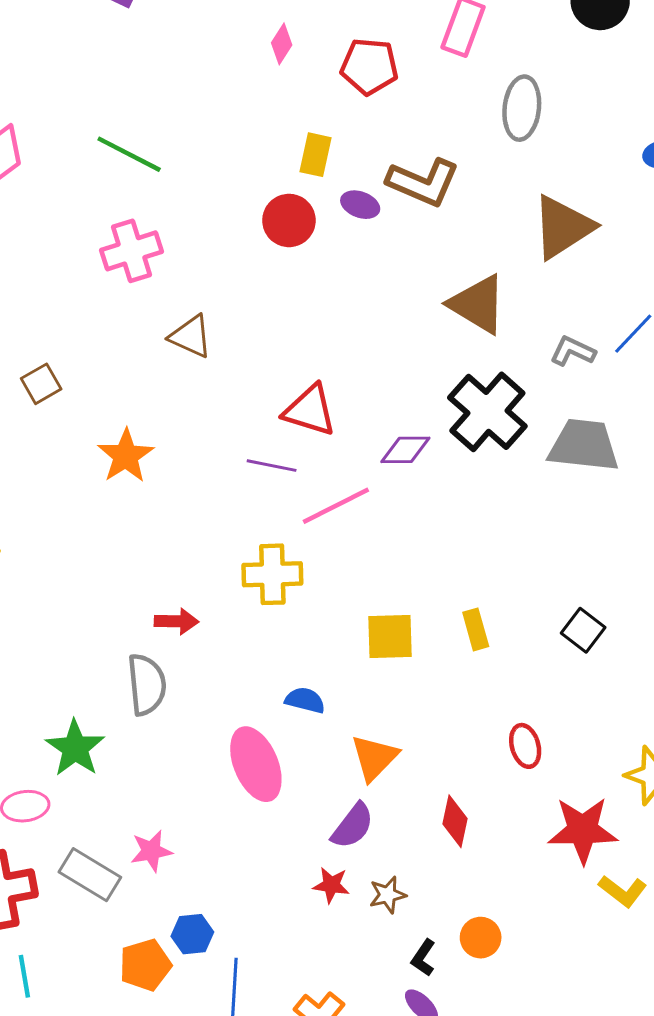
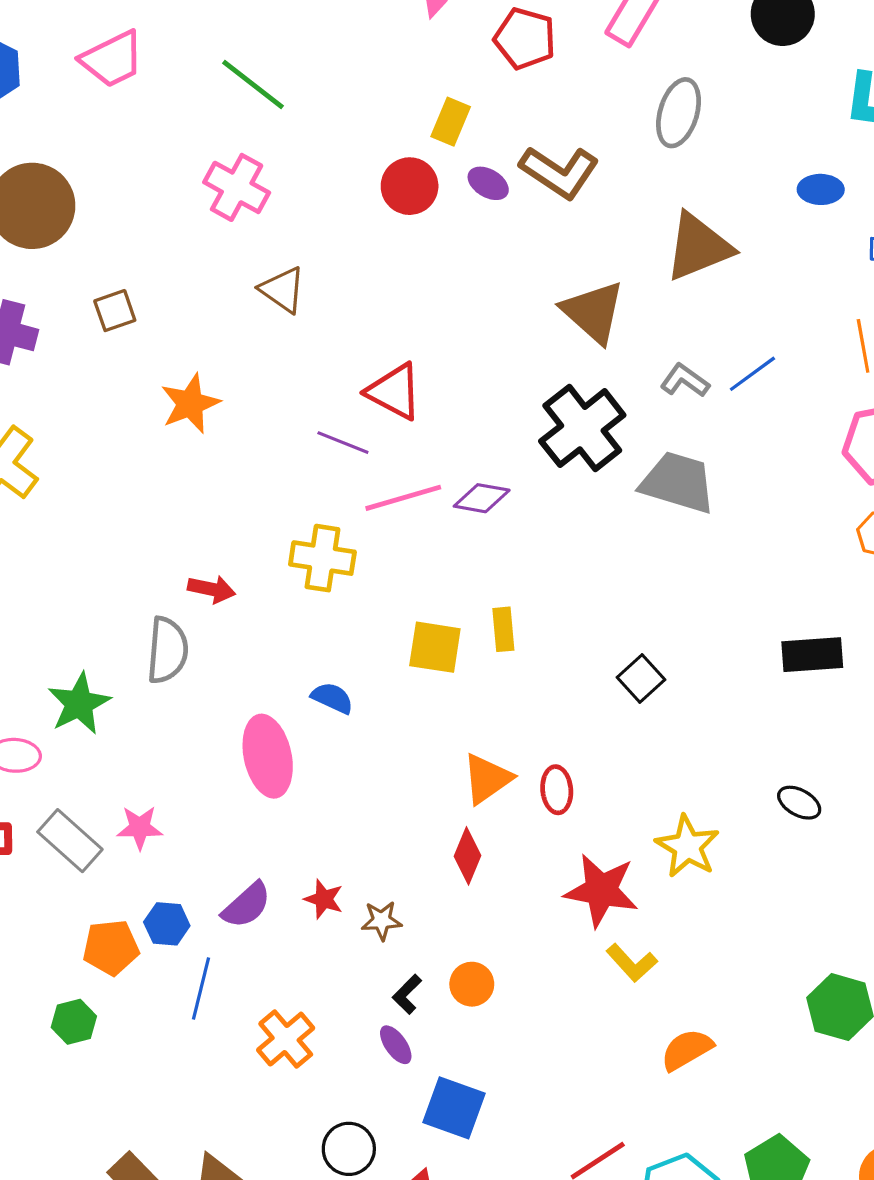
pink cross: (131, 251) -> (237, 187), turned 36
purple diamond: (405, 450) -> (482, 498), moved
yellow rectangle: (476, 629) -> (503, 629), moved
orange triangle: (374, 758) -> (487, 779), moved
purple semicircle: (353, 826) -> (247, 905), moved

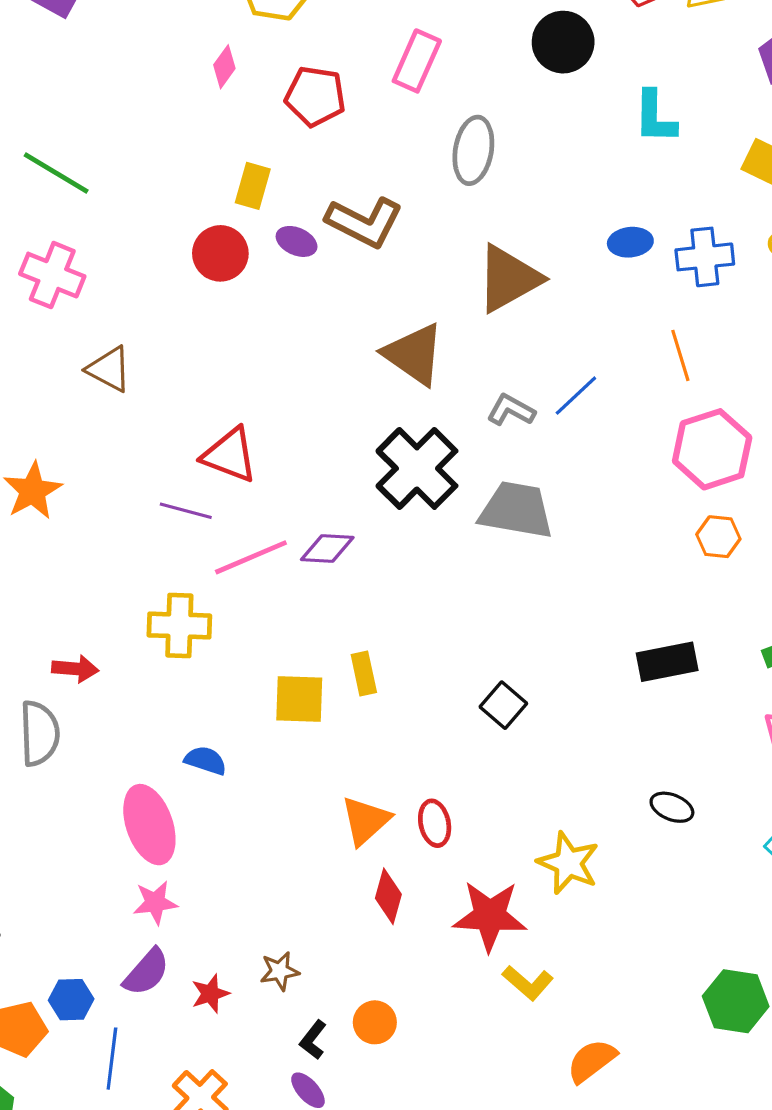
blue ellipse: (821, 189) -> (630, 242), moved
pink star: (140, 828) -> (155, 903), moved
red diamond: (468, 856) -> (388, 896), moved
red star: (324, 899) -> (210, 994), moved, turned -30

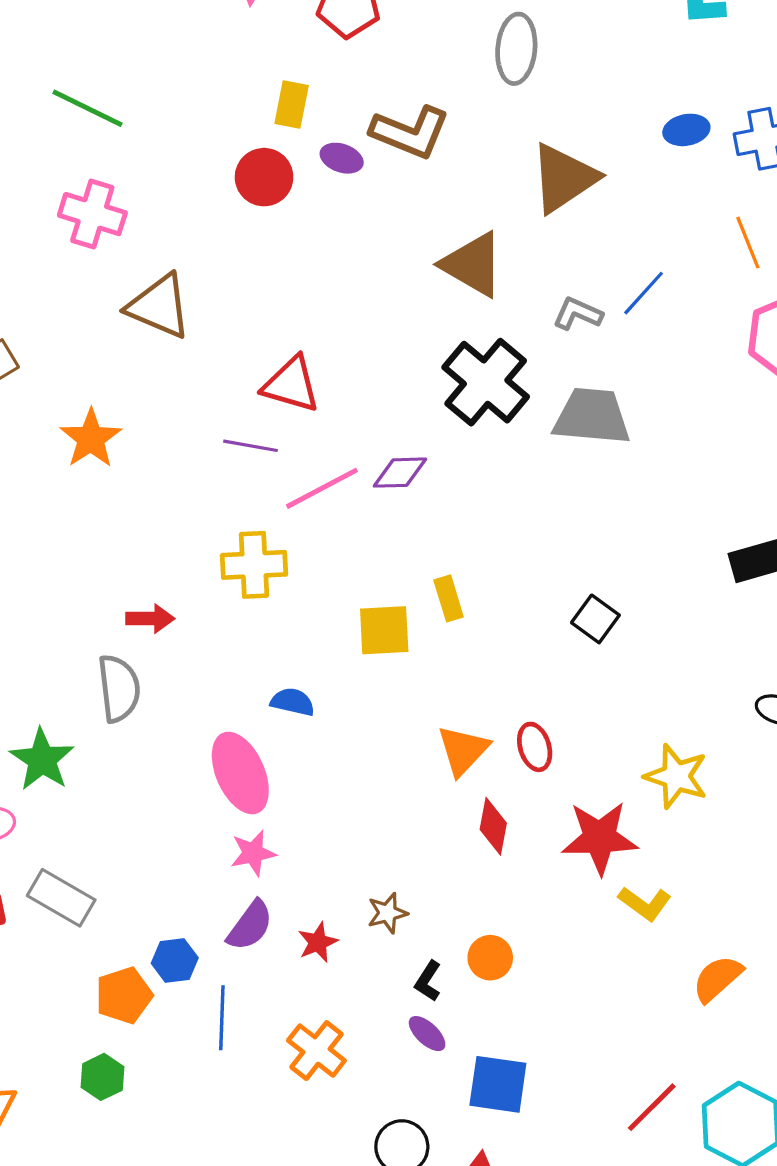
brown triangle: (109, 369) -> (159, 306), size x1.4

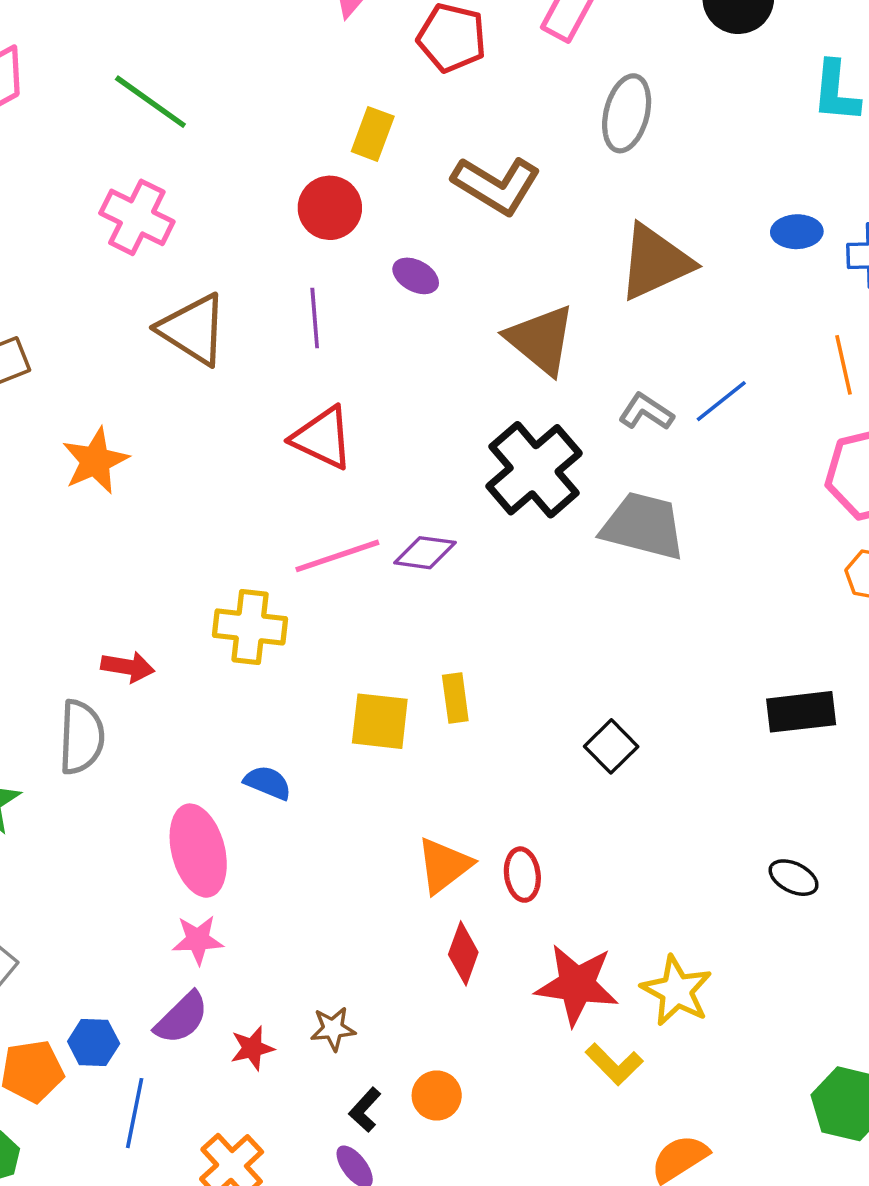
purple ellipse: (342, 158) -> (416, 276), moved
purple line: (251, 446) -> (315, 318), moved, turned 66
yellow star: (676, 776) -> (677, 991), moved

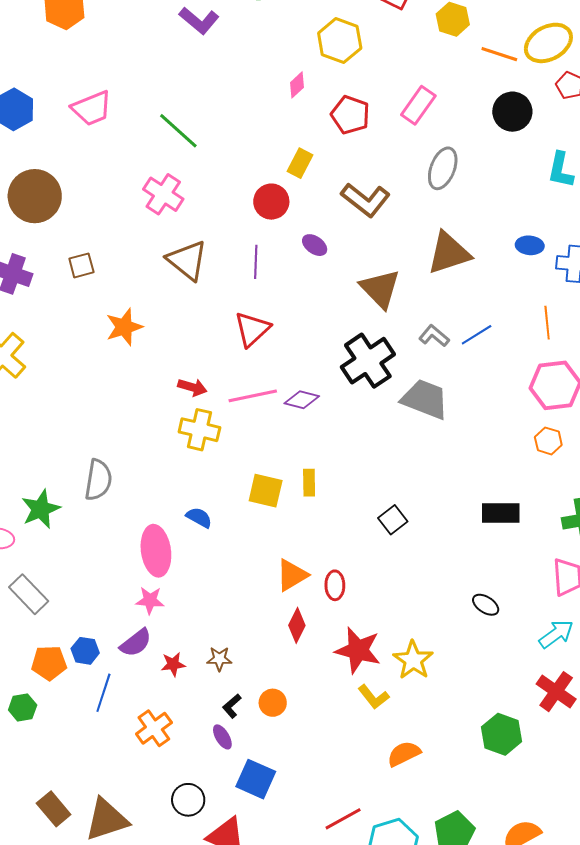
red triangle: (322, 438) -> (252, 329), turned 45
red arrow: (128, 667) -> (192, 387), moved

